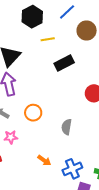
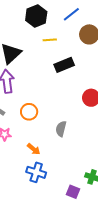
orange arrow: (44, 160) -> (34, 149), moved
blue cross: (72, 169) -> (36, 172), moved, turned 36

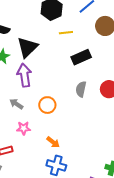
gray semicircle: (61, 129) -> (81, 89), moved

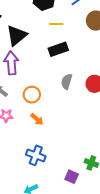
black rectangle: (81, 57) -> (58, 49), moved
orange arrow: (53, 142) -> (37, 119), moved

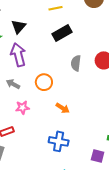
black triangle: (17, 35) -> (19, 27), size x0.7
orange arrow: (37, 119) -> (63, 108), moved

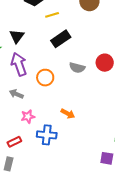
gray semicircle: (76, 63) -> (77, 68), turned -77
orange circle: (44, 82) -> (45, 78), moved
blue cross: (59, 141) -> (47, 135), moved

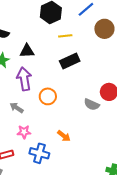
black triangle: (17, 36) -> (27, 51), turned 42
gray semicircle: (77, 68) -> (92, 105), moved

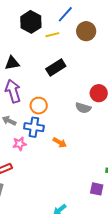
yellow line: (65, 36) -> (52, 35), moved
blue cross: (39, 153) -> (34, 127), moved

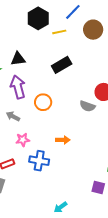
blue cross: (34, 127) -> (39, 161), moved
orange arrow: (60, 143) -> (63, 140), turned -32

